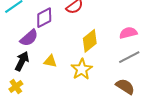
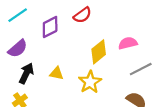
pink semicircle: (128, 33) -> (128, 43), moved
purple semicircle: (29, 38) -> (18, 49), moved

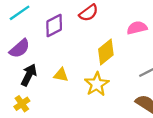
pink semicircle: (128, 43) -> (137, 28), moved

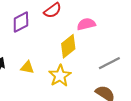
pink semicircle: (137, 28) -> (86, 24), moved

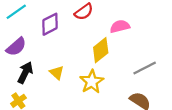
yellow triangle: (27, 67) -> (57, 73), turned 32

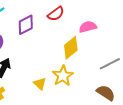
yellow triangle: (57, 73) -> (40, 84), moved

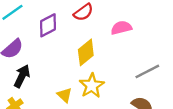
yellow diamond: (71, 48) -> (86, 52), moved

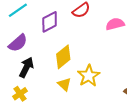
yellow diamond: (86, 52) -> (63, 57), moved

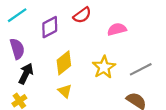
purple semicircle: (18, 43) -> (17, 49), turned -66
yellow star: (89, 76) -> (104, 67), moved

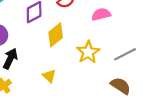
yellow diamond: (64, 63) -> (56, 35), moved

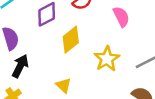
pink semicircle: (101, 14) -> (121, 17), turned 78

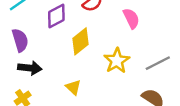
black arrow: (20, 66) -> (30, 68), turned 70

